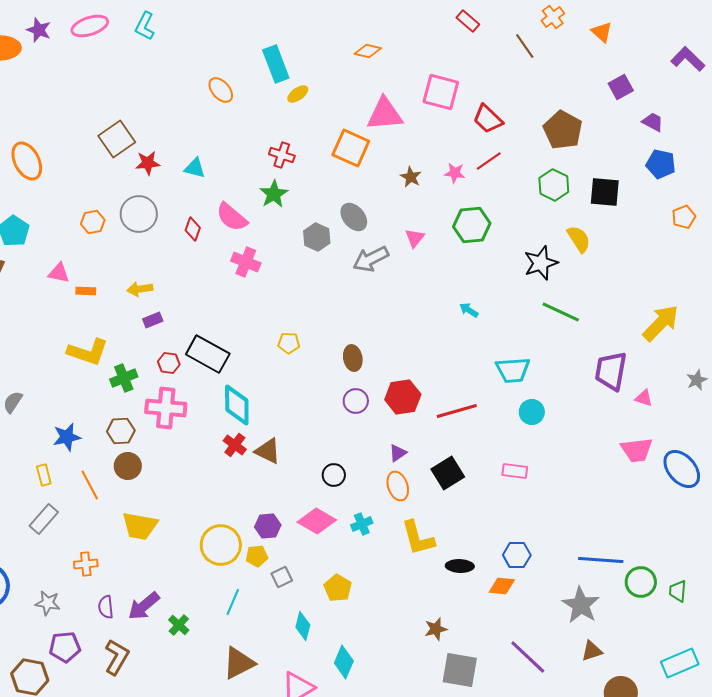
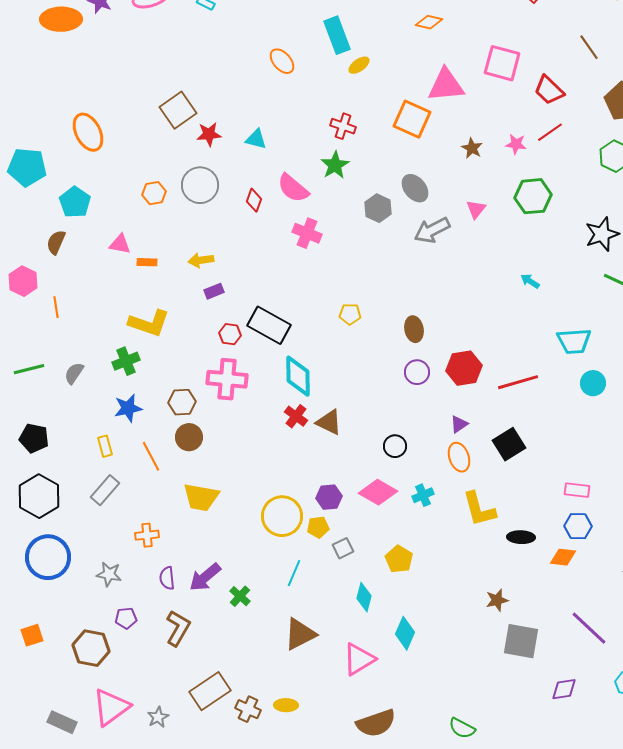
brown line: (525, 46) -> (589, 47), moved
green cross: (124, 378) -> (126, 361), moved
pink rectangle: (515, 471) -> (577, 490), moved
purple pentagon: (65, 647) -> (126, 618), size x0.7

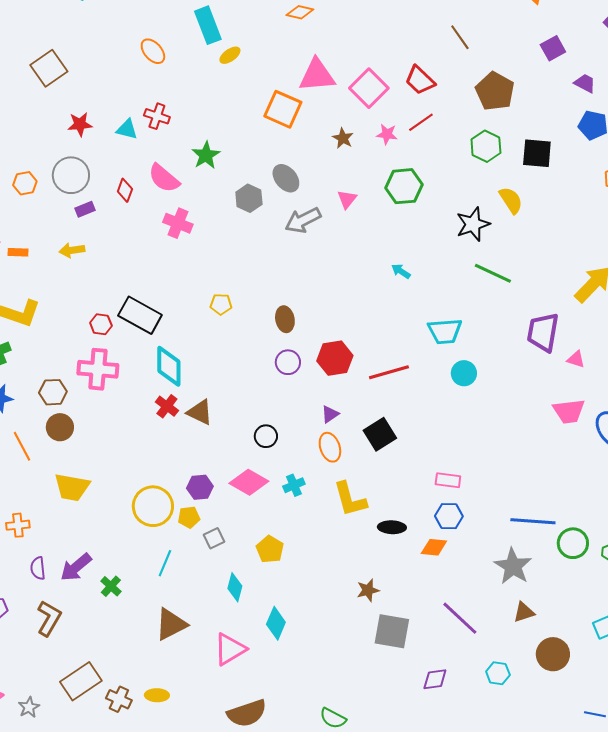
pink square: (502, 63) -> (369, 88), moved, turned 30
brown square: (178, 110) -> (49, 68), moved
red cross: (343, 126) -> (157, 116), moved
purple rectangle: (214, 291) -> (85, 209), moved

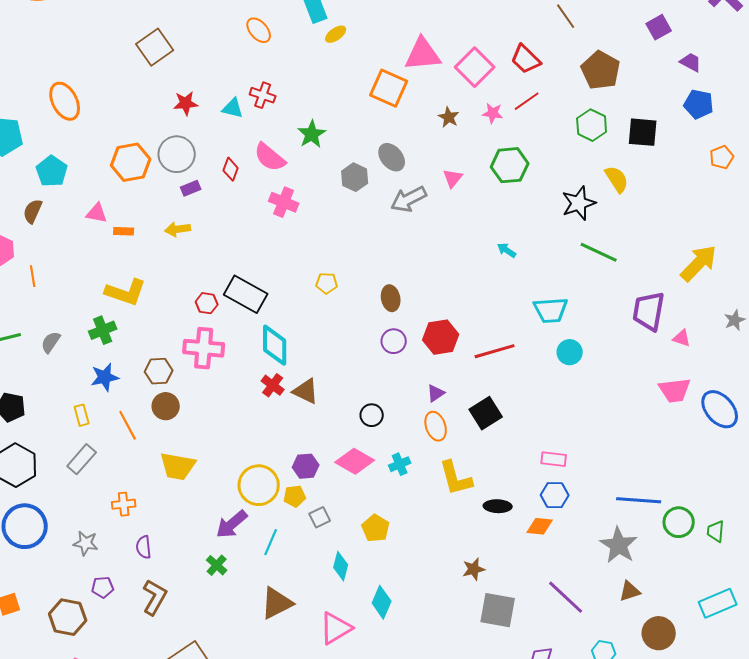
orange hexagon: (25, 183) -> (131, 162), size x1.6
purple arrow: (76, 567) -> (232, 524), moved

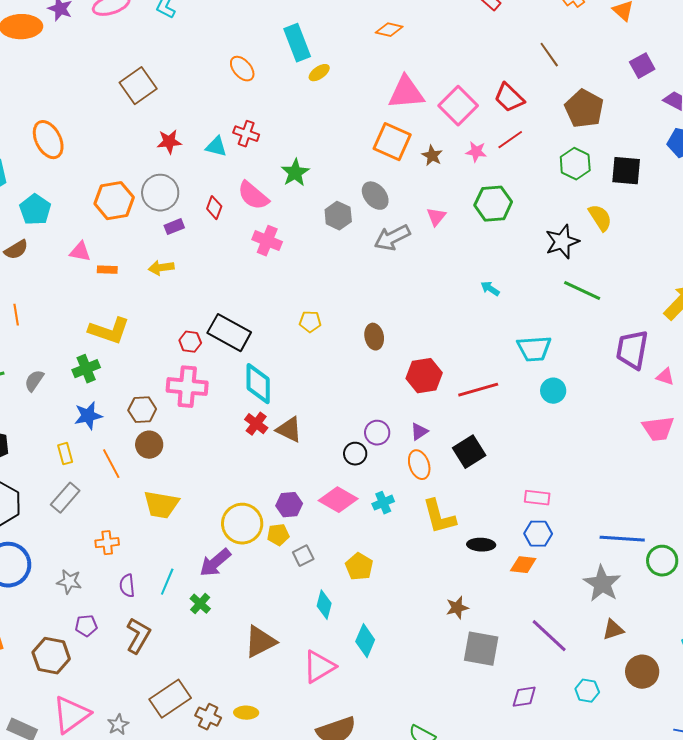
orange square: (389, 88) -> (392, 142), moved
brown semicircle: (33, 211) -> (16, 250), turned -145
purple circle: (394, 341) -> (377, 433), moved
cyan line: (271, 542) -> (167, 582), moved

